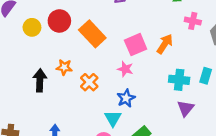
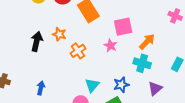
orange arrow: (165, 44) -> (147, 42), moved
cyan cross: (179, 80) -> (142, 63), moved
blue star: (126, 98) -> (121, 85), moved

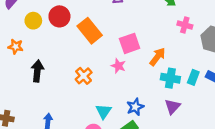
orange star: (59, 34) -> (16, 47), moved
cyan cross: (142, 63) -> (170, 78), moved

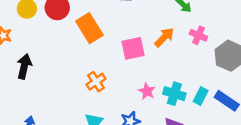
orange arrow: (157, 57) -> (164, 37), moved
pink star: (118, 66) -> (147, 91), moved
orange cross: (84, 76) -> (96, 82), moved

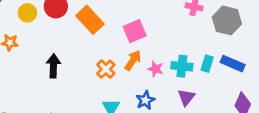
orange arrow: (164, 37) -> (133, 60), moved
black arrow: (24, 66) -> (53, 66), moved

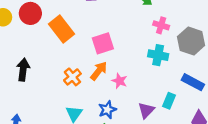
cyan rectangle: (207, 64) -> (169, 101), moved
cyan cross: (182, 66) -> (158, 55), moved

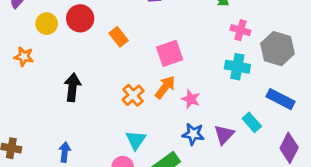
orange rectangle: (62, 29) -> (119, 37), size x0.6
cyan rectangle: (169, 101) -> (252, 122), turned -63
blue star: (107, 110) -> (193, 134), moved, turned 30

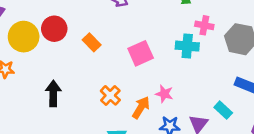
yellow circle: (47, 24) -> (24, 37), size x1.5
cyan cross: (237, 67) -> (187, 46), moved
orange arrow: (165, 87) -> (141, 107), moved

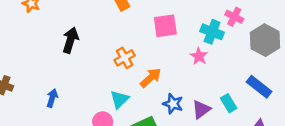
pink star: (164, 94) -> (199, 56), moved

